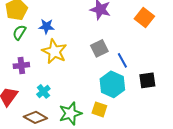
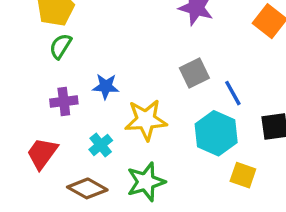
blue star: (46, 26) -> (106, 86), moved
yellow star: (54, 51) -> (146, 120), moved, turned -30
yellow square: (99, 109) -> (243, 175), moved

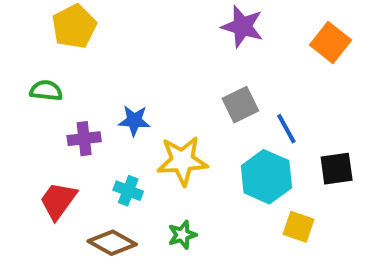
green semicircle: (61, 46) -> (46, 91), moved, turned 64
cyan cross: (101, 145) -> (128, 191), turned -30
green star: (146, 182) -> (182, 235), size x0.6

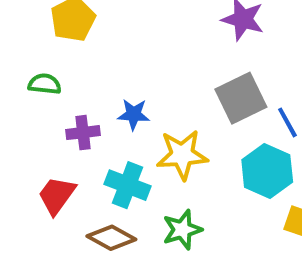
gray square: (240, 105) -> (241, 98), size x1.4
cyan cross: (128, 191) -> (128, 185), size x1.5
green star: (182, 235) -> (182, 230), size x1.4

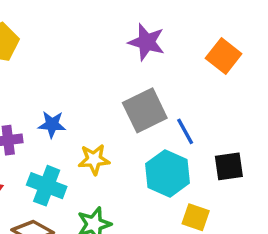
yellow star: (182, 155) -> (94, 159), size x0.7

